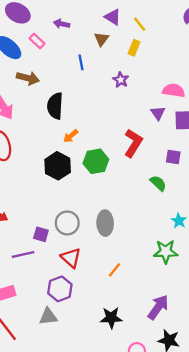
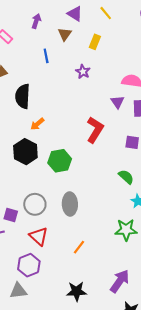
purple arrow: (62, 24) -> (36, 21), moved, turned 96
yellow line: (140, 24) -> (106, 13), moved
green hexagon: (96, 161) -> (60, 161), moved
green semicircle: (158, 183) -> (126, 177), moved

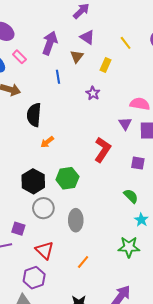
yellow line: (106, 13) -> (126, 43), moved
purple arrow: (36, 21) -> (50, 43), size x1.6
black hexagon: (25, 152) -> (33, 181), moved
gray circle: (35, 204) -> (43, 208), moved

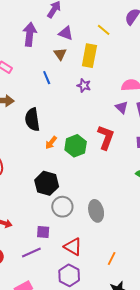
purple arrow: (50, 43) -> (30, 34), moved
yellow rectangle: (106, 65) -> (89, 56), size x1.6
green hexagon: (67, 178) -> (76, 146), moved
orange line: (83, 262) -> (112, 258), moved

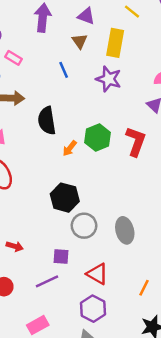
purple star: (84, 85) -> (109, 79), size x1.5
green hexagon: (76, 146) -> (98, 138), moved

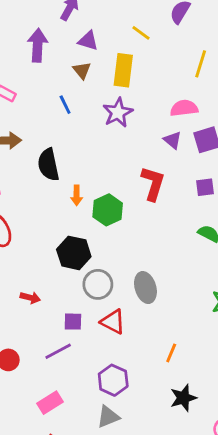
purple star: (109, 79) -> (118, 113), turned 30
green hexagon: (98, 138) -> (108, 210), moved
orange arrow: (70, 148) -> (77, 195), turned -35
red arrow: (15, 246) -> (30, 298), moved
red triangle: (97, 274) -> (113, 322), moved

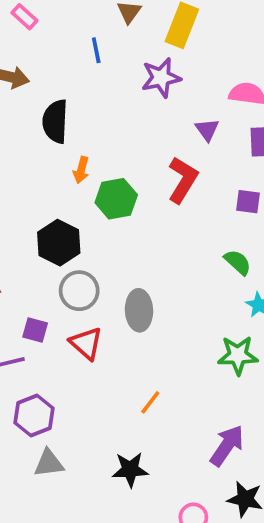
purple triangle: (173, 140) -> (207, 130), moved
purple hexagon: (113, 380) -> (34, 415), moved
black star: (183, 398) -> (130, 470), moved

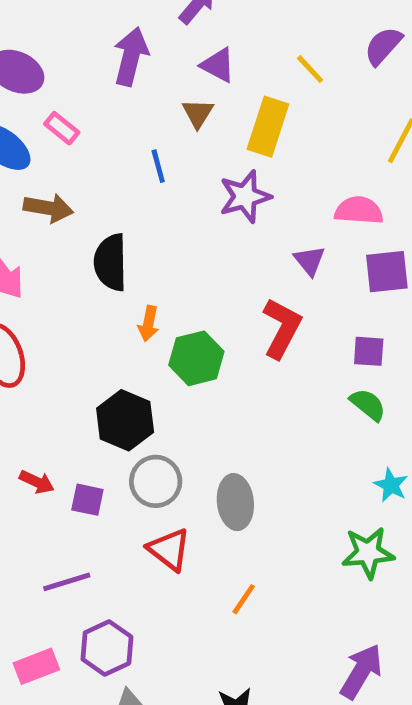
green semicircle: (238, 262) -> (368, 405), moved
purple square: (35, 330) -> (87, 500), moved
orange line: (150, 402) -> (244, 599), moved

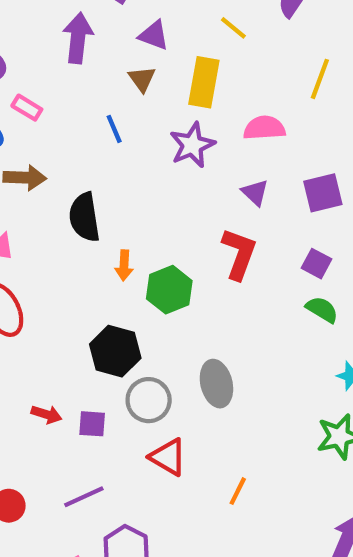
pink semicircle: (359, 210) -> (264, 128), moved
purple square: (369, 351) -> (317, 264), turned 32
gray ellipse: (235, 502) -> (216, 384), moved

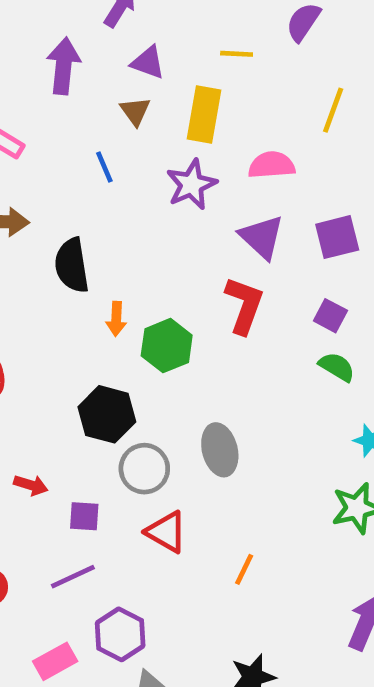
yellow line: (233, 28) -> (237, 54), turned -36
purple triangle: (255, 193) -> (262, 237), size x1.5
purple square: (92, 424) -> (84, 516), moved

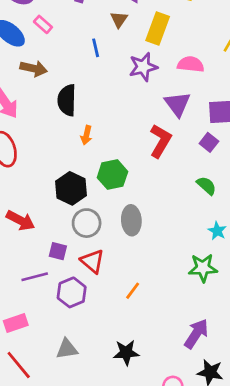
purple square: (330, 316) -> (209, 142), moved
green hexagon: (167, 346) -> (112, 175), moved
red arrow: (31, 485) -> (20, 220), size x1.5
purple square: (84, 516) -> (58, 251), moved
purple hexagon: (120, 634) -> (72, 292), moved

